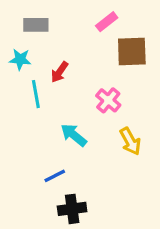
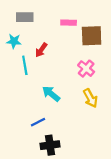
pink rectangle: (107, 22) -> (69, 23), moved, turned 40
pink cross: (108, 100) -> (86, 69), moved

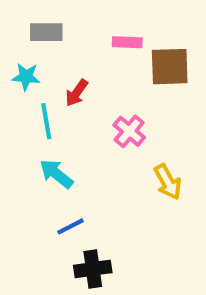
pink cross: (86, 69) -> (129, 131), moved
cyan arrow: (51, 94) -> (56, 174), moved

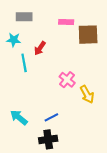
pink cross: (129, 131) -> (67, 80), moved
cyan arrow: (56, 174) -> (19, 117), moved
blue line: (71, 226) -> (51, 117), moved

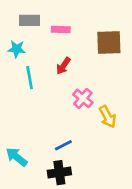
pink rectangle: (66, 22) -> (61, 29), moved
red arrow: (40, 48) -> (63, 66), moved
cyan arrow: (19, 117) -> (17, 157), moved

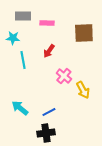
cyan arrow: (17, 157) -> (20, 108), moved

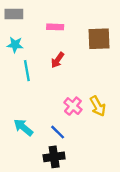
gray rectangle: (23, 16) -> (14, 14), moved
pink cross: (64, 76) -> (73, 106), moved
blue line: (49, 112) -> (58, 132), turned 72

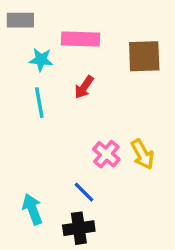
pink rectangle: (55, 27) -> (81, 39), size x1.5
cyan star: (15, 45) -> (41, 60), moved
cyan arrow: (23, 127) -> (32, 209), moved, turned 30

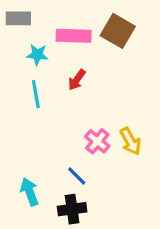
brown square: (144, 56) -> (118, 31), moved, turned 32

